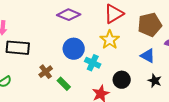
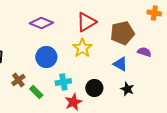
cyan cross: (93, 63) -> (63, 82), moved, turned -35

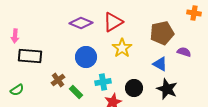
red triangle: (86, 22) -> (113, 22), moved
black star: (127, 89) -> (167, 89), size x1.5

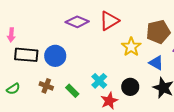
yellow star: (122, 48) -> (131, 47), moved
blue circle: (86, 57) -> (55, 56), moved
brown cross: (58, 80) -> (46, 86), moved, turned -32
cyan cross: (103, 82) -> (99, 81), turned -35

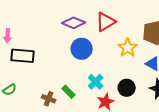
blue circle: (55, 56) -> (82, 49), moved
brown cross: (46, 86) -> (49, 99), moved

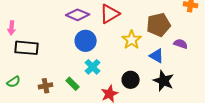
cyan cross: (96, 82) -> (93, 67), moved
brown cross: (49, 99) -> (46, 86), moved, turned -32

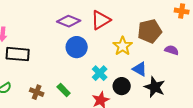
blue triangle: (157, 56) -> (140, 69), moved
cyan cross: (93, 67) -> (100, 73), moved
brown cross: (46, 86) -> (37, 92), turned 32

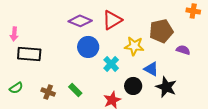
yellow star: (123, 46) -> (134, 46), turned -30
cyan cross: (100, 73) -> (111, 64), moved

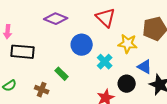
red triangle: (112, 20) -> (106, 18), turned -45
purple diamond: (80, 21) -> (56, 19), moved
green rectangle: (75, 90) -> (62, 74), moved

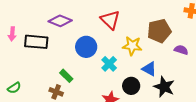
black rectangle: (23, 52) -> (36, 42), moved
brown cross: (42, 90) -> (56, 92), moved

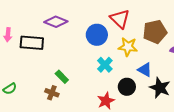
red triangle: (110, 20) -> (120, 19), moved
blue circle: (86, 47) -> (97, 35), moved

